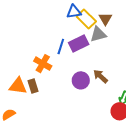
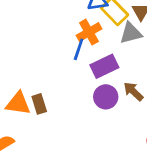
purple rectangle: (79, 43) -> (104, 66), moved
orange cross: (43, 64) -> (89, 32), moved, turned 30

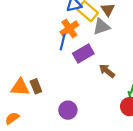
purple circle: (106, 97) -> (68, 110), moved

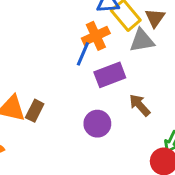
brown rectangle: (36, 86) -> (35, 111), turned 40
purple circle: (68, 110) -> (97, 124), moved

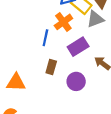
blue line: (83, 54) -> (45, 38), moved
brown rectangle: (35, 111) -> (51, 67), moved

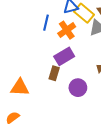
blue line: (45, 38) -> (46, 23), moved
purple rectangle: (78, 47) -> (64, 56), moved

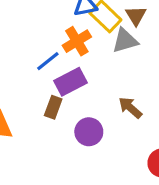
blue line: (46, 23) -> (48, 61), moved, turned 35

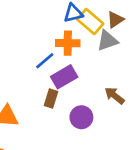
brown triangle: (136, 16) -> (115, 20), turned 30
orange cross: (77, 41) -> (68, 43), turned 35

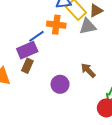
purple rectangle: (64, 77) -> (27, 50), moved
brown rectangle: (51, 99) -> (27, 66), moved

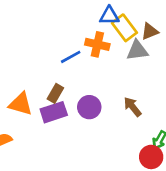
purple rectangle: (27, 50) -> (54, 112), moved
purple circle: (60, 84) -> (89, 107), moved

